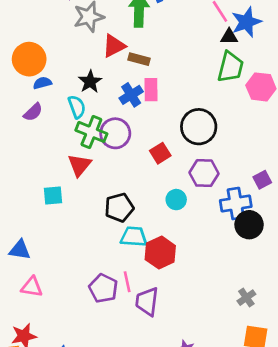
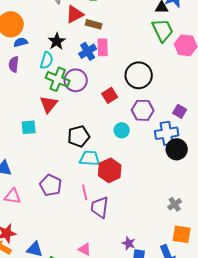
green trapezoid: (230, 67) -> (163, 30), turned -40
cyan semicircle: (77, 107) -> (47, 60), turned 36
purple semicircle: (33, 112) -> (14, 64), turned 140
purple square: (262, 180) -> (180, 111), moved, turned -32
purple pentagon: (103, 288) -> (51, 185), moved

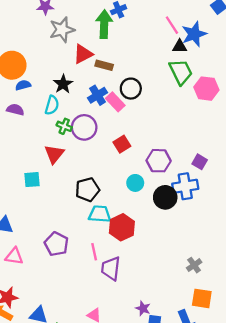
pink rectangle: (103, 47) -> (115, 102), moved, turned -42
purple semicircle: (14, 64) -> (15, 110), turned 98
black circle: (139, 75) -> (131, 89), moved, size x0.7
green cross: (58, 79) -> (64, 126), size x0.6
black circle: (177, 149) -> (165, 197), moved

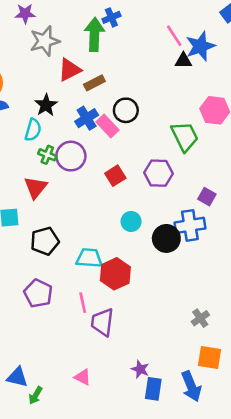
brown rectangle: (104, 65) -> (94, 83), turned -42
green trapezoid: (181, 72) -> (185, 136), moved
purple hexagon: (159, 161) -> (159, 173), moved
black pentagon: (87, 190) -> (45, 241), moved

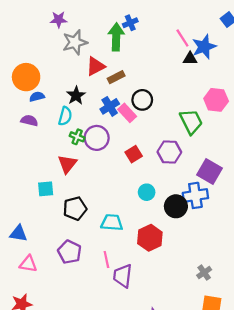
purple square: (207, 197) -> (210, 172), size x1.6
red hexagon: (115, 274) -> (150, 238), moved

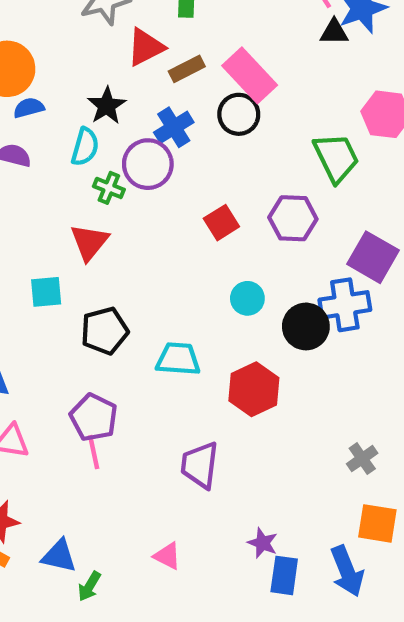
pink rectangle: (127, 113) -> (250, 75), moved, size x1.4
purple circle: (97, 138) -> (148, 164), moved
pink line: (106, 260) -> (94, 452), moved

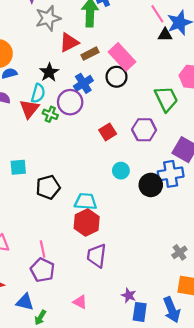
red triangle: (89, 242) -> (29, 109), moved
red hexagon: (254, 389) -> (87, 223), moved
purple pentagon: (94, 417) -> (43, 270), moved

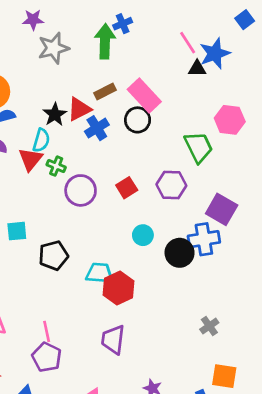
red triangle: (69, 43) -> (79, 109), moved
purple circle: (70, 102) -> (81, 190), moved
red hexagon: (87, 223) -> (119, 288), moved
gray cross: (179, 252) -> (209, 326), moved

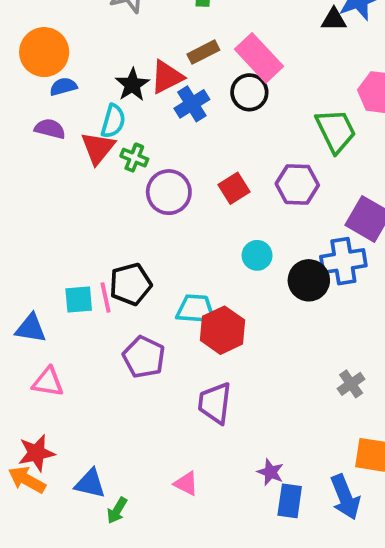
cyan square: (17, 231) -> (79, 299), moved
pink line: (47, 331) -> (106, 298), moved
purple pentagon: (47, 357) -> (144, 357), moved

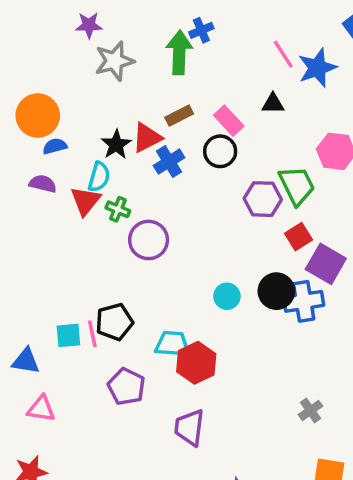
black triangle: (334, 19) -> (273, 104), moved
pink rectangle: (259, 58) -> (229, 121), size x0.7
purple hexagon: (297, 184) -> (263, 199), moved
red square: (234, 188) -> (299, 237), moved
black circle: (309, 280) -> (276, 291), moved

